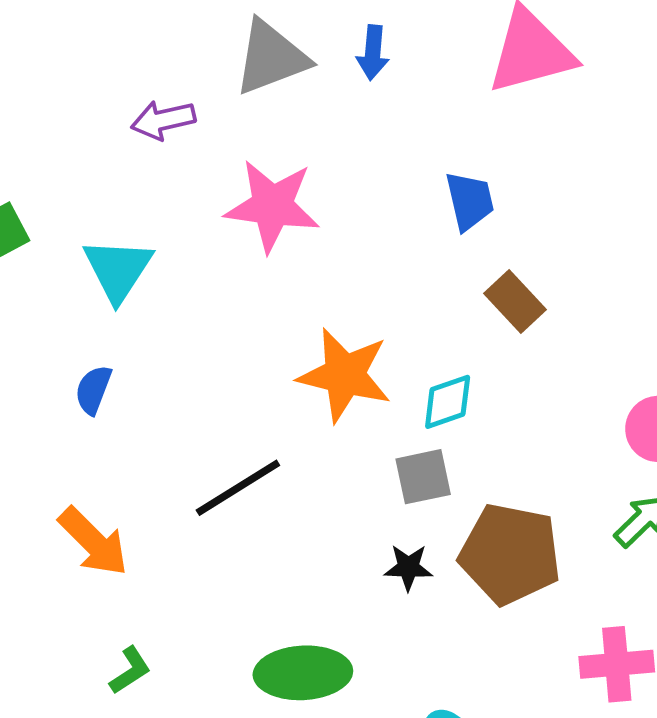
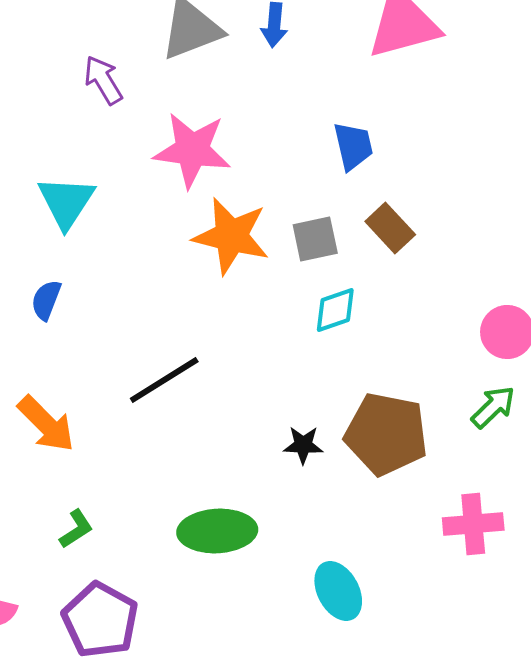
purple arrow: (163, 120) -> (103, 80), turned 72
orange star: (345, 375) -> (231, 236), moved
gray square: (423, 477) -> (315, 239), moved

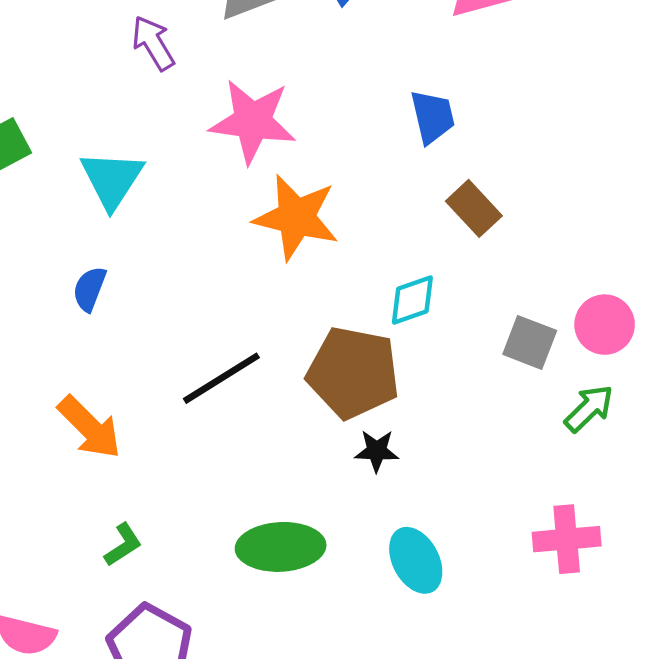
gray square: (315, 239) -> (530, 342), moved, turned 33
brown pentagon: (386, 434) -> (353, 373), moved
cyan ellipse: (338, 591) -> (416, 560), moved

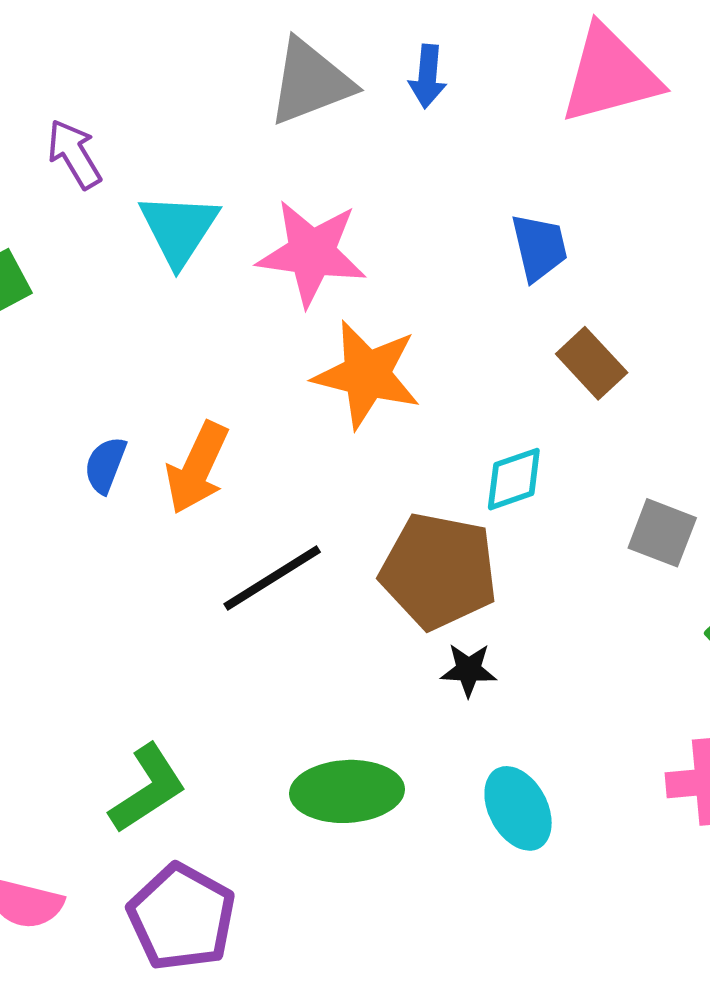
purple arrow: (153, 43) -> (74, 154), moved
cyan triangle: (112, 179) -> (179, 229), moved
orange arrow: (89, 427) -> (197, 468), moved, turned 70
green L-shape: (123, 545) -> (148, 789), size x1.6

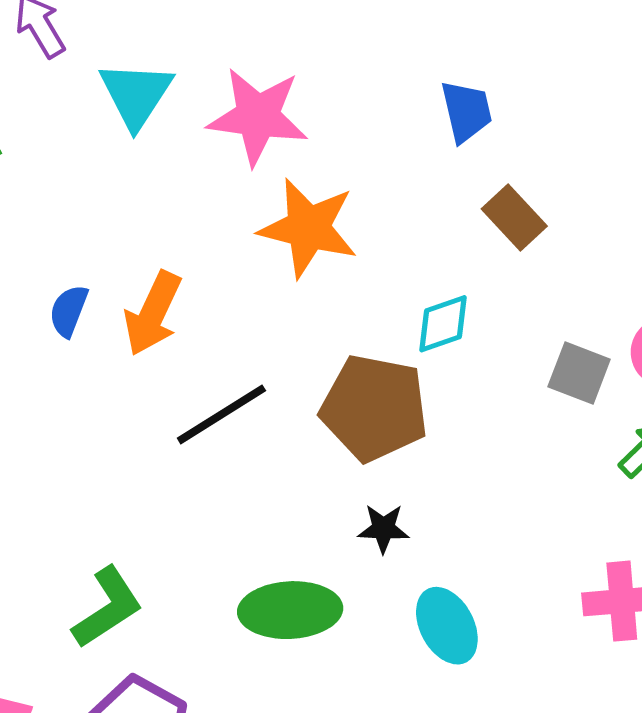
black star: (469, 670) -> (383, 528), moved

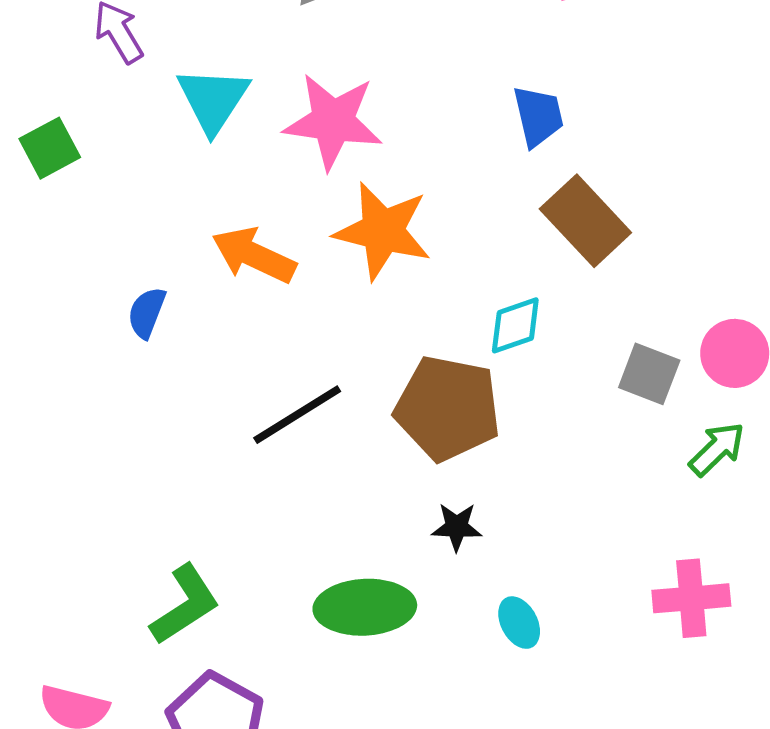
brown rectangle: (514, 218) -> (585, 221), size x1.4
orange arrow: (153, 313) -> (254, 255), moved, turned 90
cyan ellipse: (447, 626) -> (519, 623), size x0.7

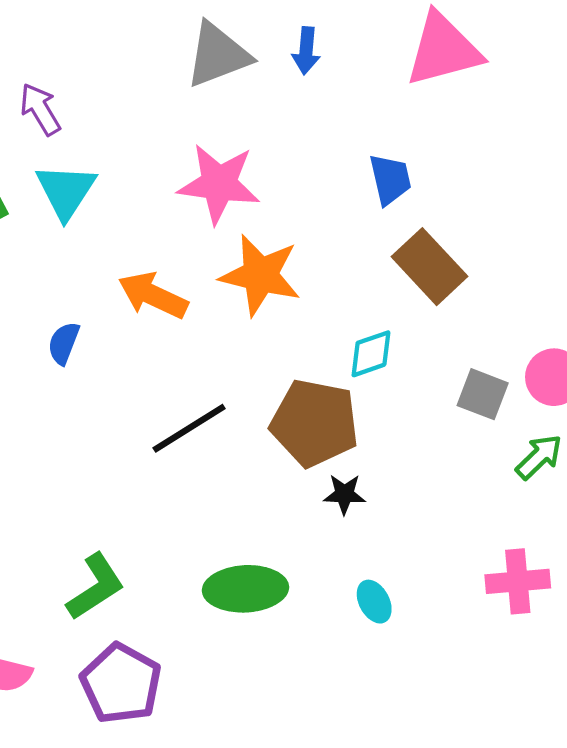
cyan triangle: (213, 100) -> (66, 191), moved
black star: (457, 527) -> (344, 494), moved

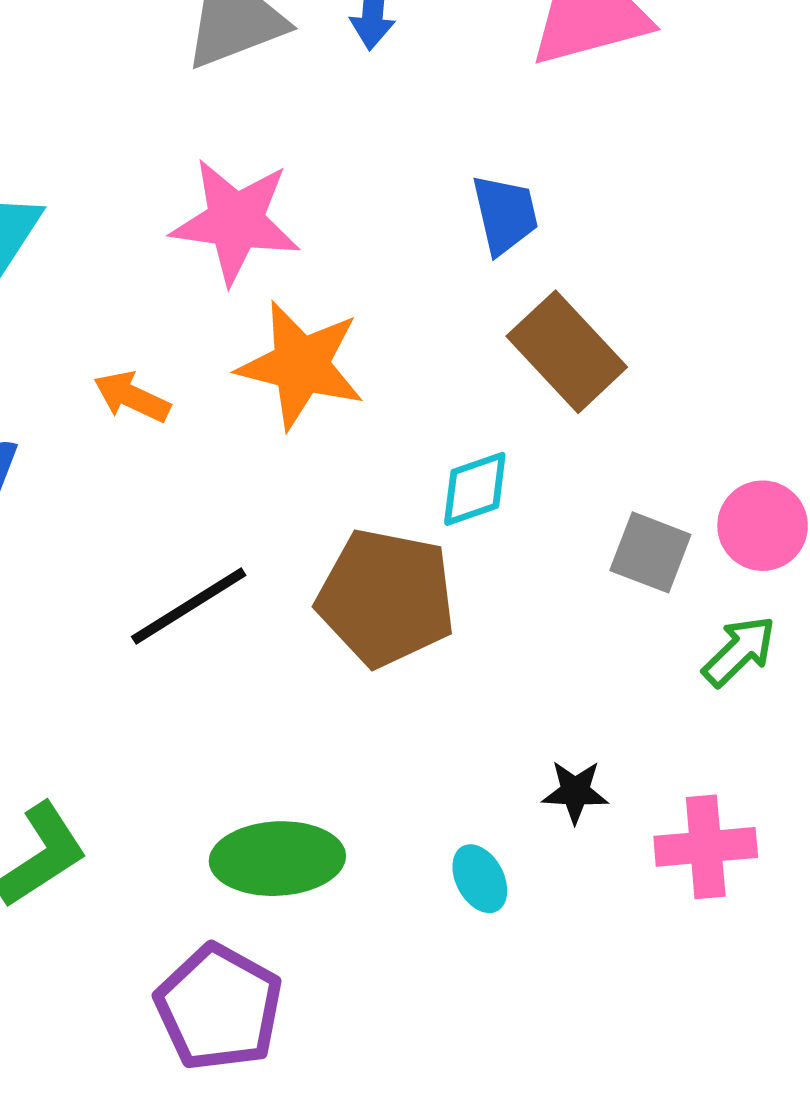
orange arrow: (153, 295) -> (132, 397), size x0.7
black star: (344, 494) -> (575, 792), moved
purple pentagon: (121, 683) -> (219, 1007), moved

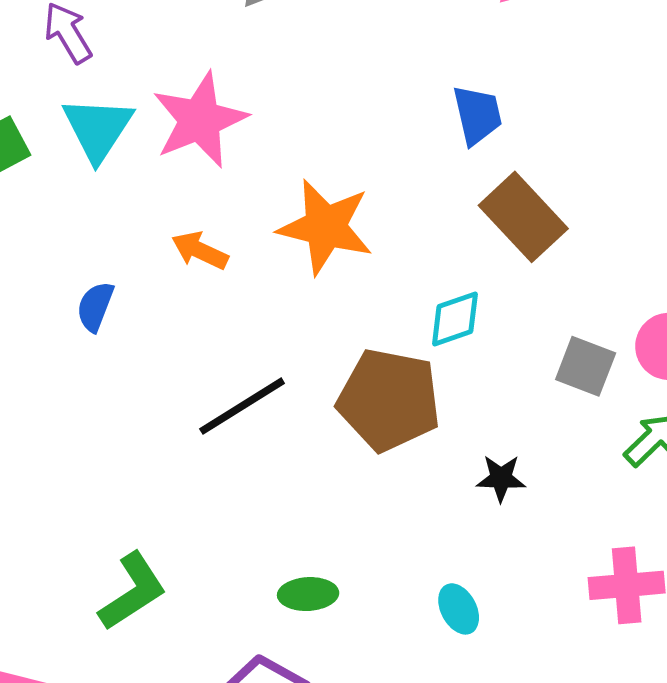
pink star: (236, 221) -> (200, 120), moved, turned -30
black star: (575, 792) -> (501, 478), moved
green ellipse: (277, 859) -> (308, 594), size x0.6

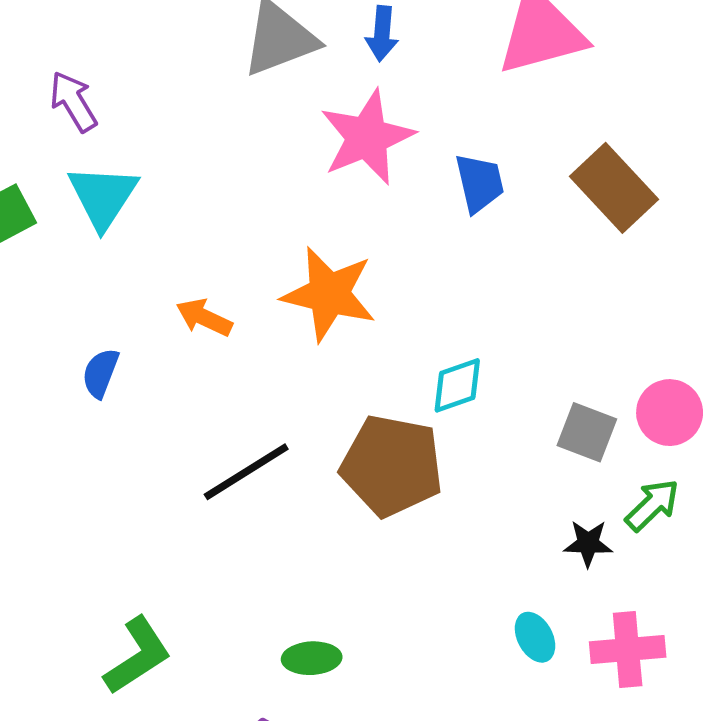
pink star: (200, 120) -> (367, 137), moved
brown rectangle: (523, 217) -> (614, 188), moved
black star: (501, 478) -> (588, 543), moved
cyan ellipse: (459, 609) -> (535, 637), moved

